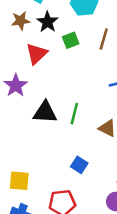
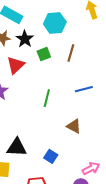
black triangle: (45, 112) -> (17, 147), moved
green line: (74, 114) -> (47, 98), moved

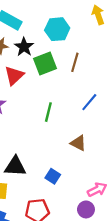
green square: (44, 54) -> (45, 63), size x1.5
blue line: (84, 89) -> (89, 102), turned -36

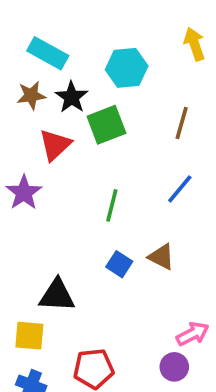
brown line: (75, 62) -> (182, 123), moved
blue square: (53, 176) -> (119, 264), moved

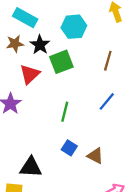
brown triangle: (161, 257) -> (95, 156), moved

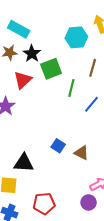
cyan hexagon: (74, 27) -> (76, 37), moved
green line: (65, 112) -> (71, 88), moved

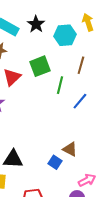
black star: (32, 54) -> (36, 24), moved
blue square: (58, 146) -> (55, 162), moved

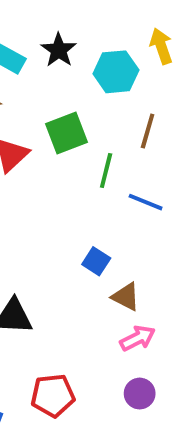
blue line: (80, 101) -> (146, 202), turned 72
blue square: (55, 162) -> (96, 261), moved
pink arrow: (87, 180) -> (138, 338), moved

